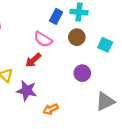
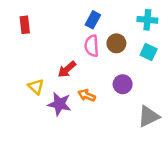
cyan cross: (79, 12) -> (147, 20), moved
pink semicircle: (43, 39) -> (92, 46), moved, turned 54
orange arrow: (51, 109) -> (87, 95), moved, turned 48

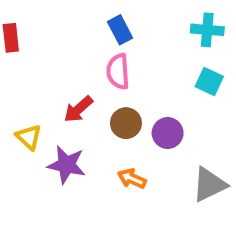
blue rectangle: (93, 20) -> (120, 30), turned -56
brown circle: (116, 43) -> (126, 123), moved
orange arrow: (87, 95) -> (132, 179), moved

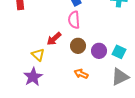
cyan square: (209, 81) -> (119, 52), moved
yellow triangle: (29, 137) -> (38, 55), moved
purple star: (66, 165) -> (33, 77), moved, turned 30

